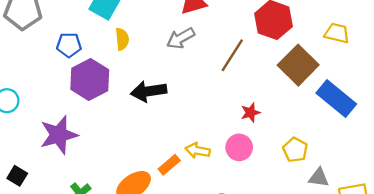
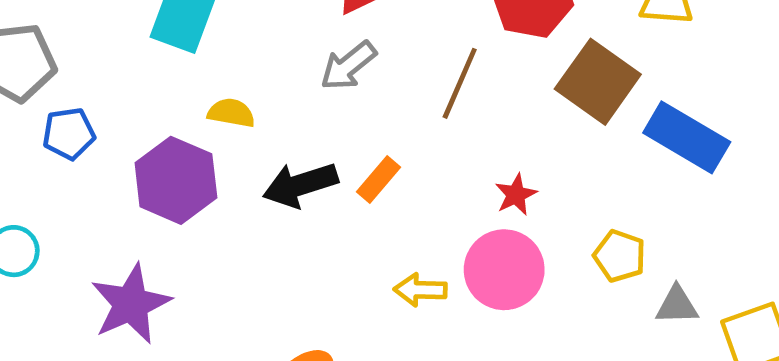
yellow semicircle: (122, 39) -> (231, 113), moved, turned -65
blue pentagon: (69, 45) -> (69, 134), moved
pink circle: (239, 147) -> (504, 270), size x1.4
orange rectangle: (169, 165) -> (378, 180), moved

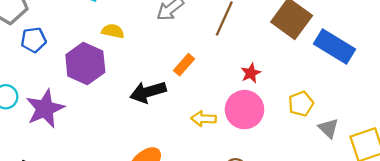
black arrow: (300, 185) -> (148, 92), moved
yellow pentagon: (620, 256) -> (301, 104), turned 30
purple star: (131, 304) -> (45, 109), moved
gray triangle: (677, 305) -> (328, 128), turned 45

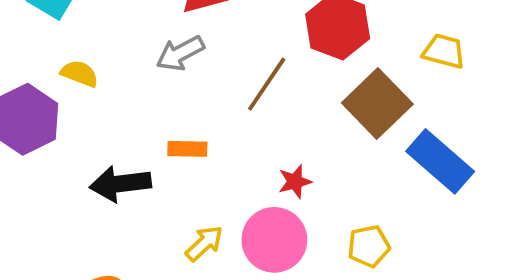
orange rectangle: (184, 65) -> (187, 149), turned 40
yellow arrow: (204, 119) -> (204, 243), turned 125

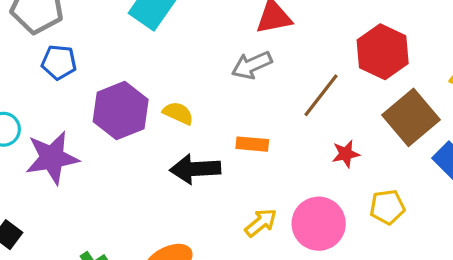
yellow semicircle: (80, 74) -> (178, 113), moved
red star: (295, 182) -> (346, 154), moved
yellow pentagon: (369, 246) -> (387, 207), moved

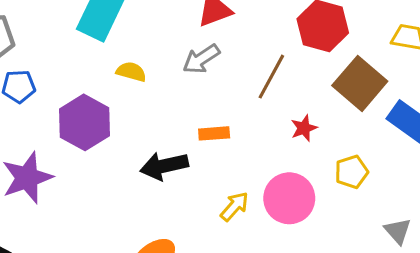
yellow semicircle: (178, 113) -> (131, 72), moved

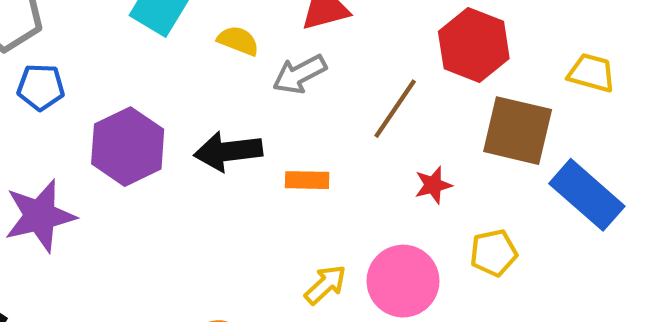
yellow semicircle: (131, 72) -> (238, 41), moved
brown square: (360, 83) -> (518, 131), turned -33
black arrow: (164, 166) -> (228, 151), moved

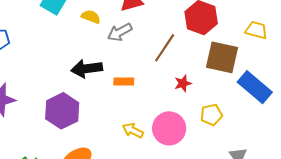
purple hexagon: (128, 147) -> (62, 111), moved
yellow arrow: (325, 285) -> (133, 131), turned -110

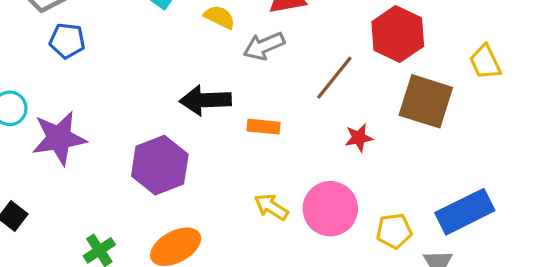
yellow trapezoid: (256, 30) -> (485, 62), turned -135
blue rectangle: (255, 87) -> (465, 212), moved, turned -72
yellow pentagon: (211, 115) -> (394, 231), moved

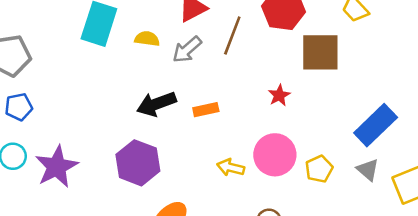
blue pentagon: (67, 41) -> (19, 107), moved
brown line: (334, 78) -> (232, 36), moved
yellow pentagon: (394, 231) -> (319, 169), moved

